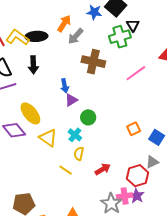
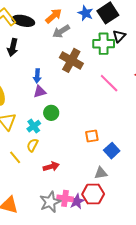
pink line: (136, 73) -> (109, 83), turned 65
red hexagon: (138, 176) -> (93, 194), moved

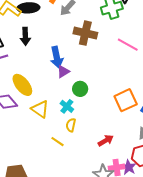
blue arrow: (37, 76) -> (57, 57), size x1.5
orange square: (92, 136) -> (126, 100), size x1.6
red arrow: (51, 167) -> (106, 140), moved

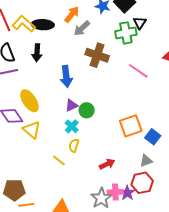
purple triangle: (63, 72) -> (72, 105), moved
yellow triangle: (40, 109) -> (32, 130), moved

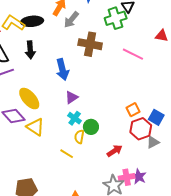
green circle: (87, 110) -> (91, 127), moved
orange square: (131, 126) -> (133, 110), size x0.6
red hexagon: (142, 183) -> (141, 129), moved

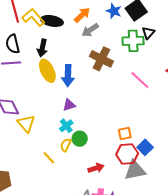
yellow ellipse: (29, 99) -> (47, 71), moved
gray triangle: (153, 142) -> (135, 170), size x1.6

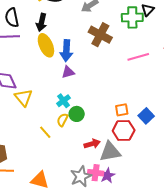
pink line: (140, 80) -> (138, 57), turned -60
purple triangle: (69, 105) -> (68, 72), moved
blue square: (145, 147) -> (146, 116), moved
gray triangle: (135, 170) -> (110, 152), moved

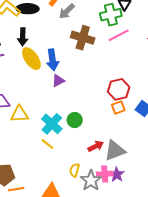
pink line: (138, 57) -> (119, 35), moved
yellow triangle: (24, 97) -> (19, 114), turned -42
cyan cross: (63, 101) -> (52, 124), moved, size x1.5
yellow semicircle: (62, 120) -> (75, 170), moved
red hexagon: (124, 131) -> (119, 89), moved

